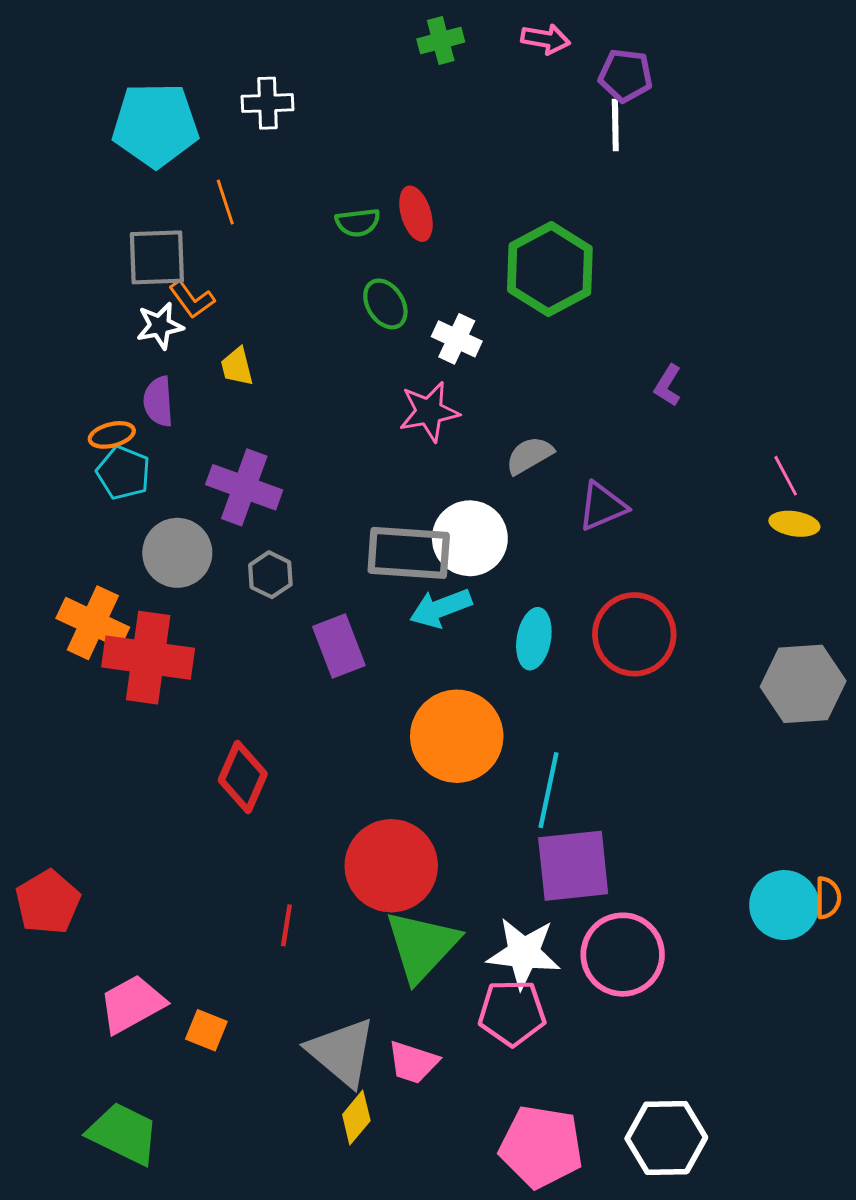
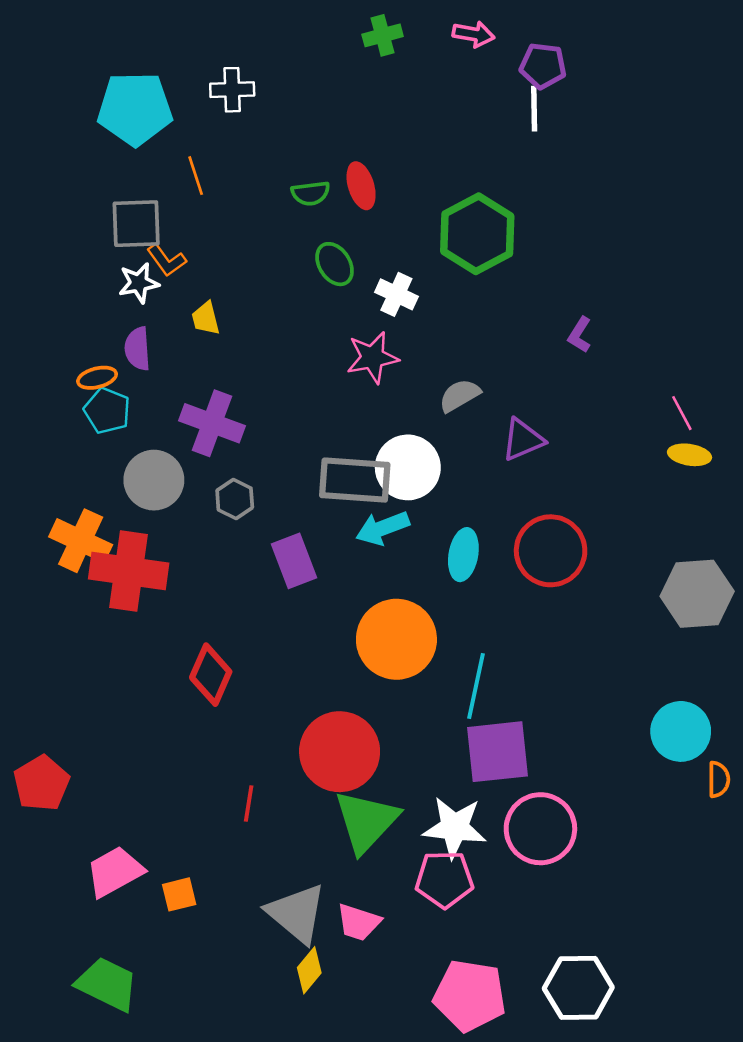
cyan circle: (784, 905) -> (681, 731), moved
orange square: (206, 1030) -> (179, 894), turned -36

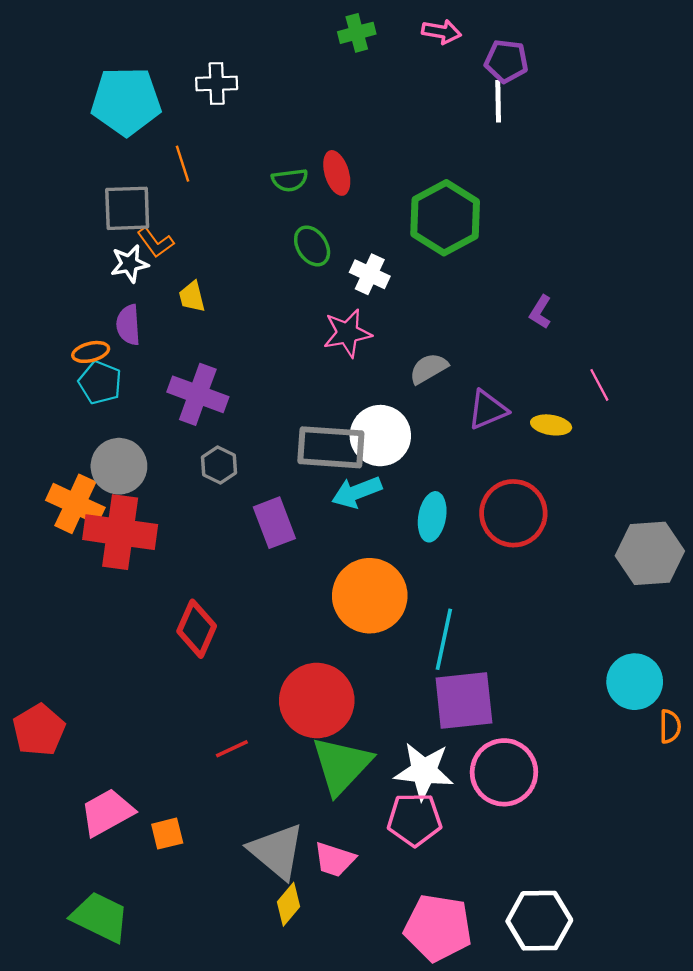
pink line: (682, 413) -> (599, 385), moved
yellow ellipse: (690, 455) -> (551, 425), moved
gray circle: (154, 480) -> (119, 466), moved
red line: (249, 803) -> (232, 749), turned 56

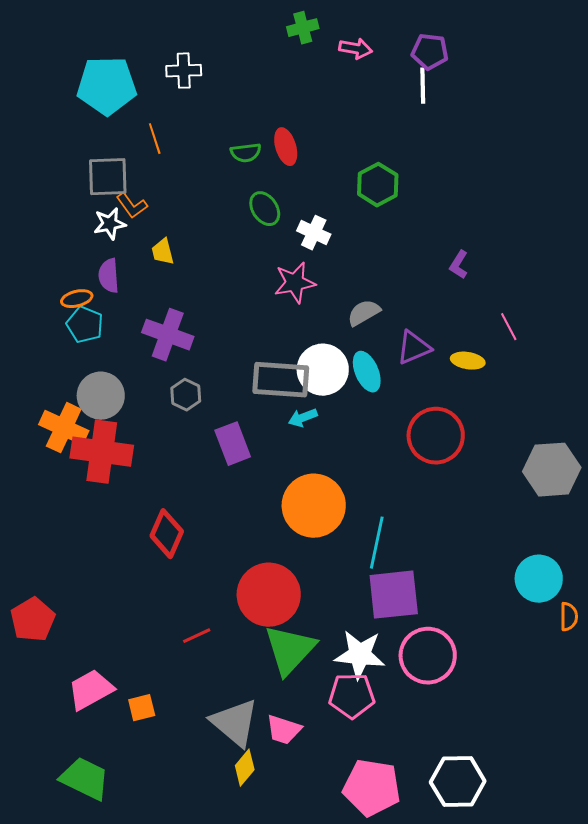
pink arrow: (442, 32) -> (356, 49), moved
green hexagon: (445, 218) -> (378, 185), size x0.7
cyan arrow: (357, 492) -> (303, 418), size x0.7
cyan ellipse: (432, 517) -> (367, 372), moved, turned -33

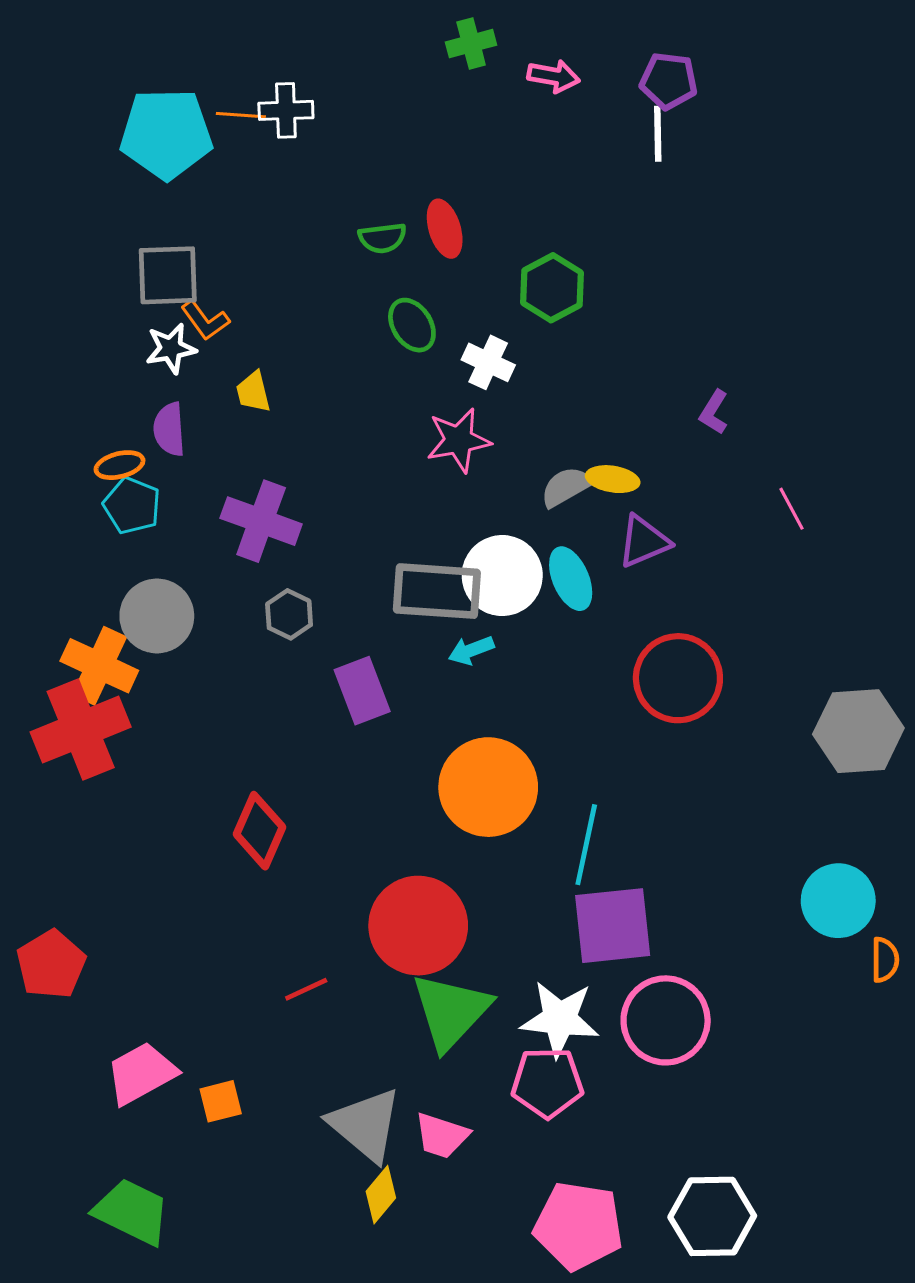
orange line: (155, 139) -> (241, 115), moved, turned -68
green hexagon: (378, 185) -> (552, 288), moved
yellow ellipse: (468, 361) -> (613, 479), moved
red cross: (102, 452) -> (81, 730), moved, turned -30

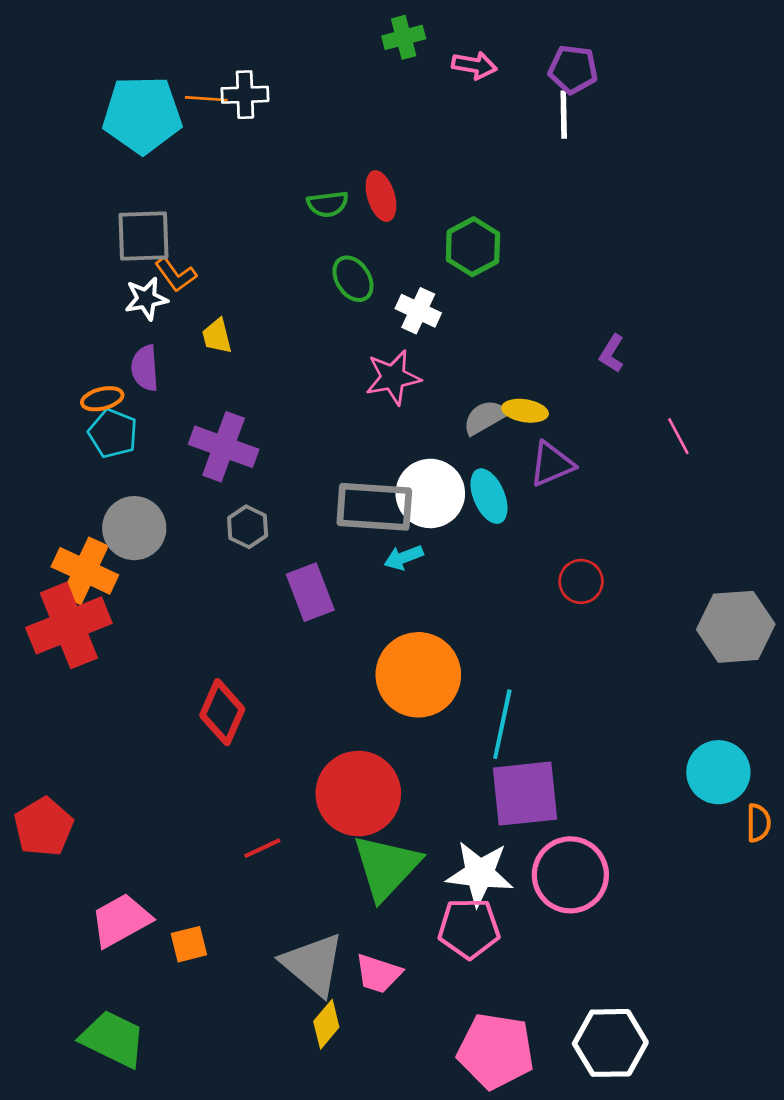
red circle: (678, 678) -> (581, 581), size x0.6

